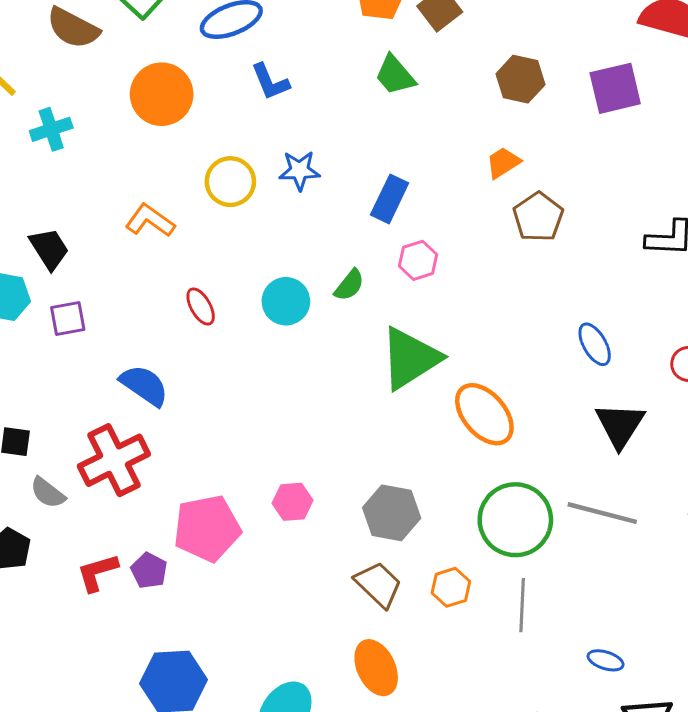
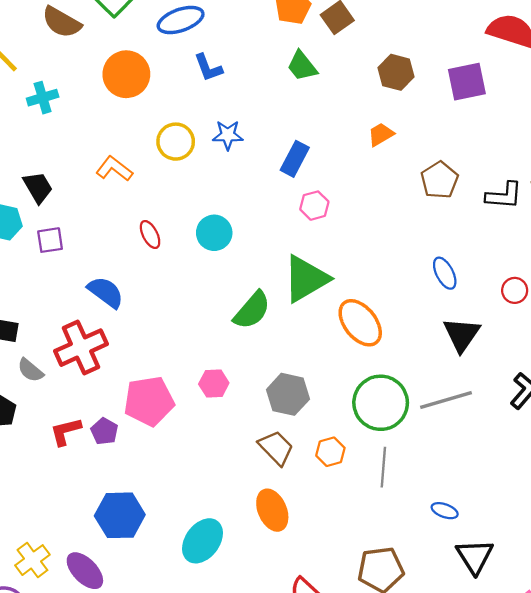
brown pentagon: (538, 217) -> (439, 180), moved
green semicircle: (349, 285) -> (252, 310), moved, size x1.6
gray line: (602, 513) -> (446, 400), turned -33

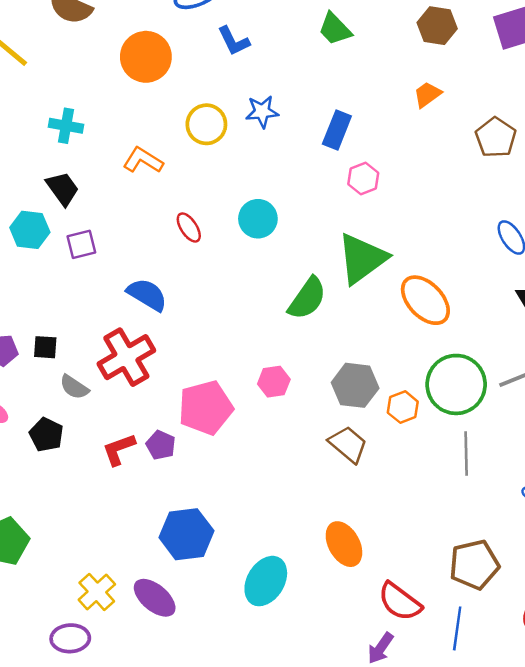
cyan cross: (43, 98) -> (66, 126), moved, turned 32
orange hexagon: (330, 452) -> (403, 407), moved
orange ellipse: (272, 510) -> (344, 544), moved
cyan ellipse: (203, 541) -> (266, 581), moved

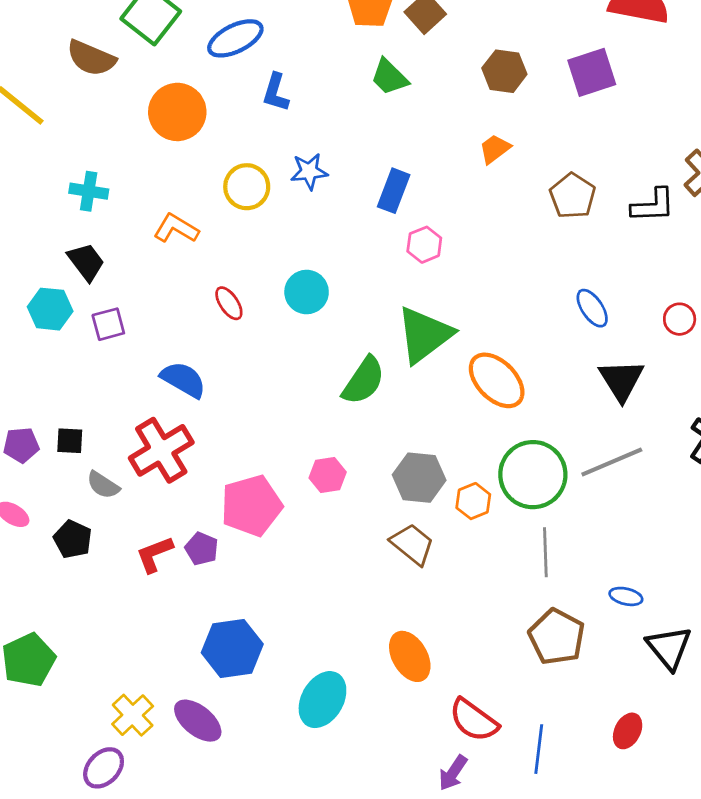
blue L-shape: (234, 41) -> (276, 92), turned 44
brown pentagon: (474, 565) -> (557, 637), moved, turned -30
purple ellipse: (70, 638) -> (104, 768), turned -42

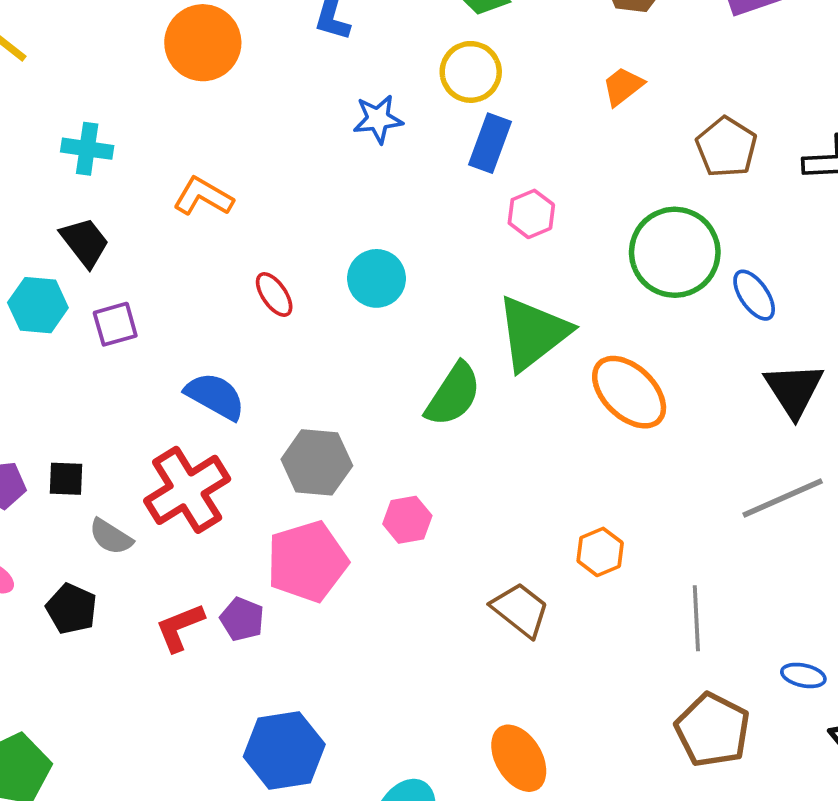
yellow circle: (247, 187) -> (471, 72), moved
green circle: (533, 475) -> (675, 252), moved
gray hexagon: (419, 478) -> (317, 462), moved

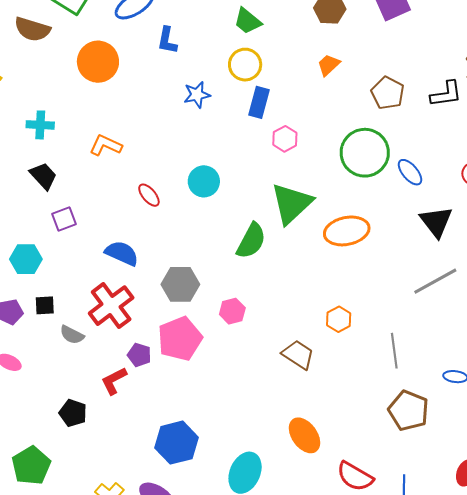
cyan hexagon: (38, 305) -> (26, 259), moved
orange ellipse: (629, 392) -> (347, 231), turned -51
black pentagon: (72, 609) -> (73, 413), moved
purple pentagon: (242, 619) -> (139, 355), moved

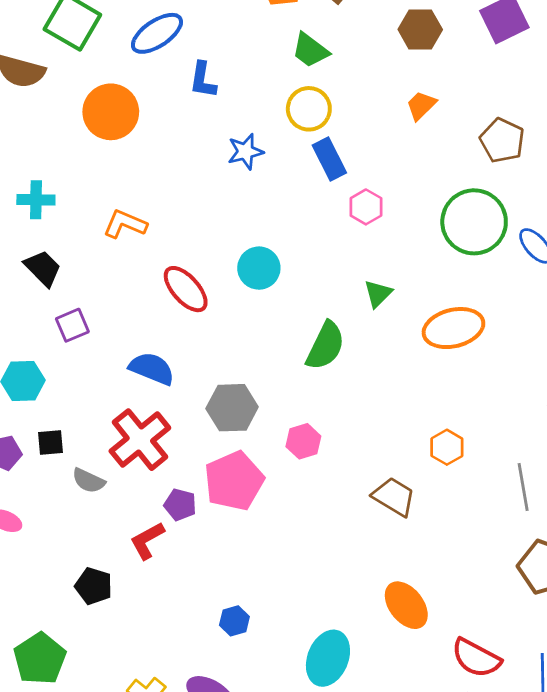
blue rectangle: (259, 102) -> (329, 159), turned -40
red ellipse: (149, 195) -> (186, 289), size x1.5
green triangle: (292, 203) -> (378, 294), size x0.5
blue hexagon: (177, 443) -> (234, 621), size x0.5

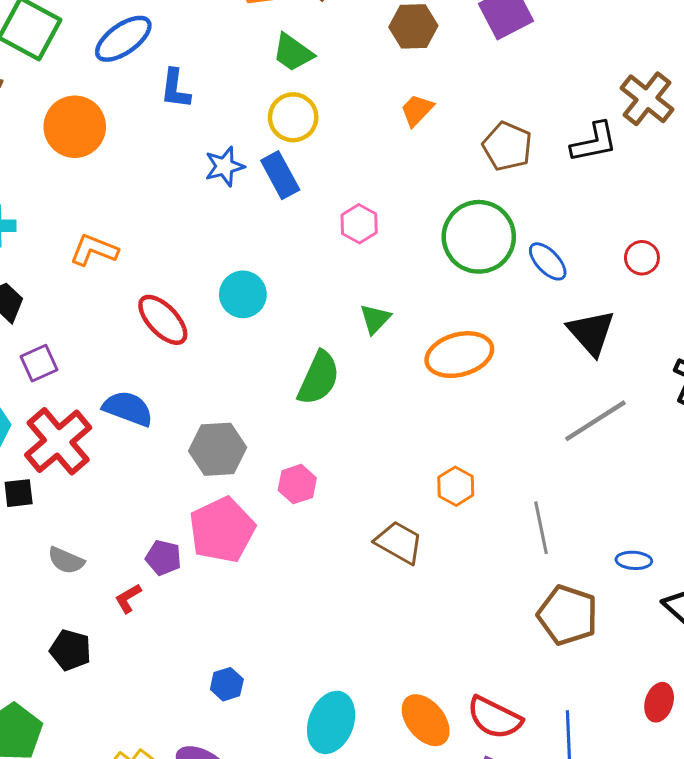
blue rectangle: (329, 159) -> (280, 175), moved
red cross: (140, 440) -> (58, 441), moved
gray semicircle: (89, 481) -> (66, 560), moved
red L-shape: (147, 541) -> (128, 598), size x0.7
orange ellipse: (406, 605) -> (426, 720), moved

